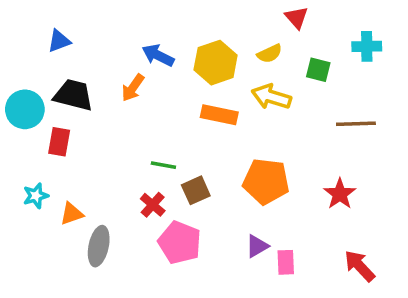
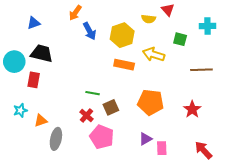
yellow semicircle: (270, 54) -> (149, 19), moved, turned 32
blue arrow: (158, 55) -> (90, 31), turned -144
orange arrow: (133, 88) -> (75, 13), moved

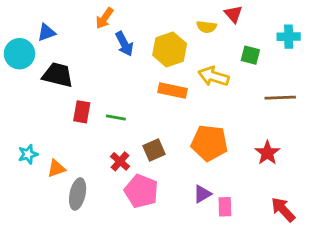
cyan circle: (14, 62) -> (19, 54), moved
red rectangle: (34, 80) -> (82, 112), moved
green line: (93, 93) -> (116, 117), moved

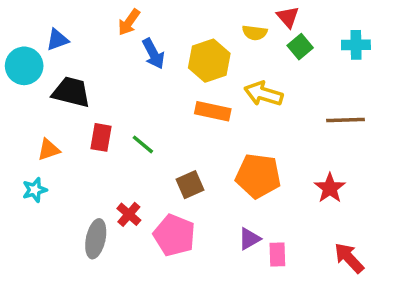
green square: (250, 55) -> (300, 47), moved, turned 36
green line: (116, 117) -> (143, 144), turned 30
red cross: (120, 161) -> (129, 214), moved
orange triangle: (56, 168) -> (49, 150), moved

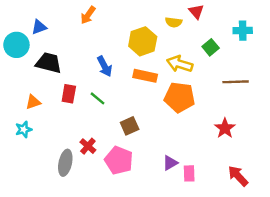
green square: (300, 47) -> (211, 47), moved
blue arrow: (153, 54) -> (105, 66), moved
orange pentagon: (258, 176) -> (180, 97), moved

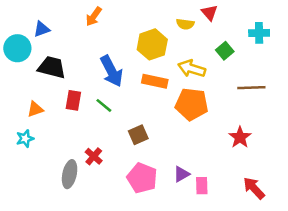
blue arrow: (105, 66) -> (112, 71), size x1.4
pink pentagon: (119, 160) -> (142, 178), moved

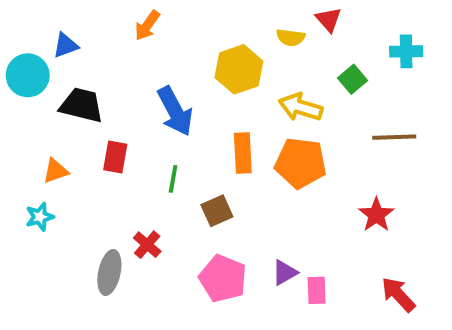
orange rectangle: (155, 81) -> (243, 153), moved, turned 75
green line: (104, 105) -> (173, 179), moved, turned 60

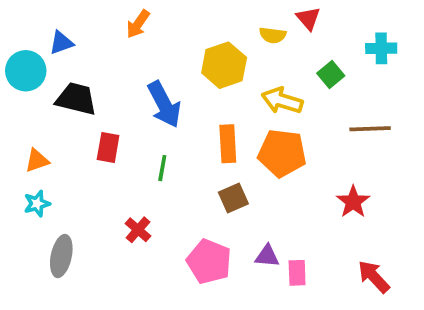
orange triangle: (56, 171) -> (37, 161), moved
brown square: (217, 211) -> (233, 198), moved
gray ellipse: (109, 273) -> (61, 256), moved
purple triangle: (285, 273) -> (267, 256), turned 35

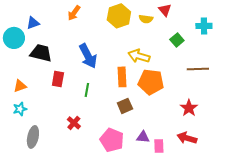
yellow hexagon: (224, 65) -> (119, 16), moved
yellow arrow: (282, 101) -> (139, 56), moved
red arrow: (374, 277) -> (187, 138), moved, turned -30

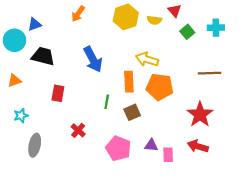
green square: (177, 40) -> (187, 32), moved
red rectangle: (58, 79) -> (58, 93), moved
orange triangle: (20, 86) -> (14, 81), moved
green line: (87, 90) -> (107, 102), moved
red star: (189, 108) -> (200, 114), size x1.4

